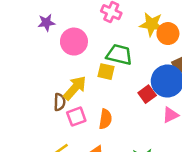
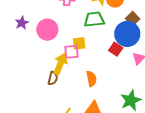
green trapezoid: (119, 55) -> (94, 19), moved
brown semicircle: (60, 102) -> (53, 78), turned 32
pink square: (76, 117) -> (71, 52), moved, turned 35

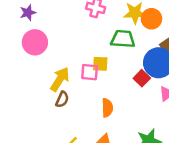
purple star: (22, 23) -> (28, 13), moved
pink circle: (47, 30) -> (35, 42), moved
yellow arrow: (60, 64) -> (60, 79), moved

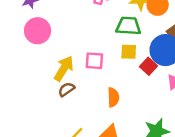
yellow square: (100, 64) -> (129, 52), moved
brown semicircle: (62, 99) -> (66, 89), turned -147

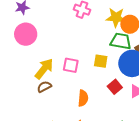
green trapezoid: (128, 26) -> (121, 41), moved
red square: (149, 66) -> (115, 87), moved

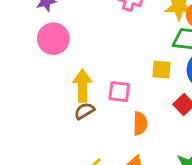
pink square: (71, 65) -> (119, 92), moved
yellow arrow: (44, 69) -> (82, 86), turned -35

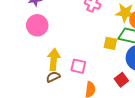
yellow square: (162, 70) -> (110, 43), moved

